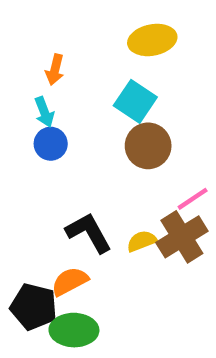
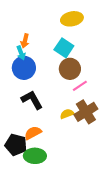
orange arrow: (55, 70) -> (25, 41), moved
blue circle: (51, 144) -> (24, 68), size x1.5
pink line: (193, 199) -> (80, 86), moved
black L-shape: (89, 233) -> (32, 100), moved

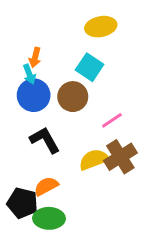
brown circle: (70, 69) -> (73, 97), moved
yellow semicircle: (67, 114) -> (94, 160), size x1.5

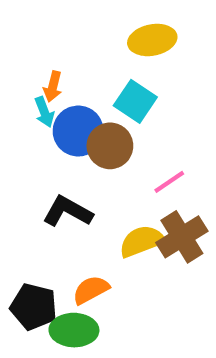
blue circle: (34, 95) -> (78, 131), moved
black L-shape: (45, 140) -> (68, 211), turned -32
orange semicircle: (46, 186) -> (91, 290), moved

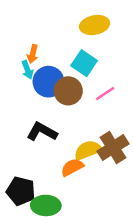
pink line: (169, 182) -> (105, 94), moved
orange semicircle: (91, 290) -> (72, 167), moved

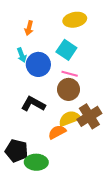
orange arrow: (33, 54) -> (29, 28), moved
brown circle: (68, 91) -> (69, 89), moved
pink line: (105, 94) -> (70, 74), moved, turned 49

